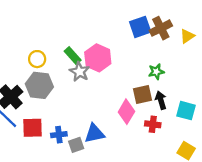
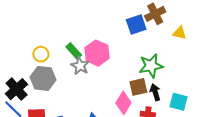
brown cross: (161, 28) -> (155, 14), moved
yellow triangle: (187, 36) -> (180, 33), turned 48
green star: (156, 72) -> (151, 66), size x1.6

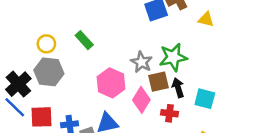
pink hexagon: (97, 53) -> (111, 83), moved
gray star: (80, 66) -> (141, 62), moved

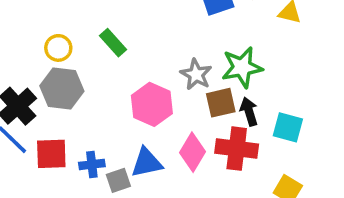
pink diamond: (141, 100) -> (192, 152), moved
red cross: (169, 113) -> (237, 149), size x1.6

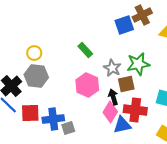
green rectangle: (113, 43) -> (85, 50), moved
black arrow: (249, 111) -> (113, 97), moved
blue triangle: (147, 163) -> (122, 125), moved
blue cross: (92, 164) -> (53, 119), size x1.5

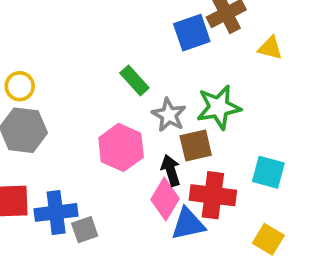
green rectangle: (85, 50) -> (134, 80), moved

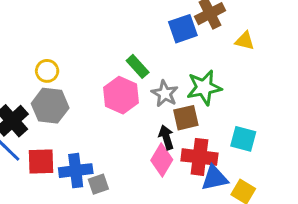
pink hexagon: (121, 147) -> (121, 95), moved
blue triangle: (188, 224) -> (215, 178), moved

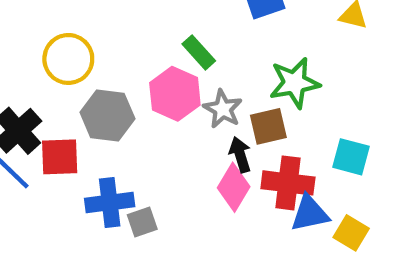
yellow circle: (47, 71) -> (68, 59), size x1.5
gray star: (165, 94) -> (223, 109), moved
gray hexagon: (50, 106) -> (107, 116), moved
red square: (41, 161) -> (60, 157), moved

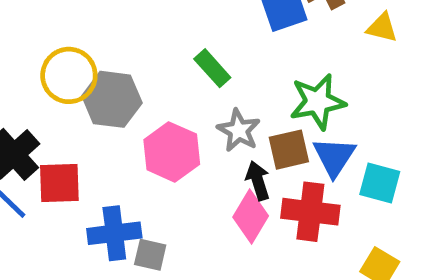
pink hexagon: (175, 94) -> (172, 152), moved
gray hexagon: (107, 116) -> (112, 99), moved
blue triangle: (310, 213) -> (334, 157), moved, turned -45
gray square: (142, 222) -> (150, 255), turned 32

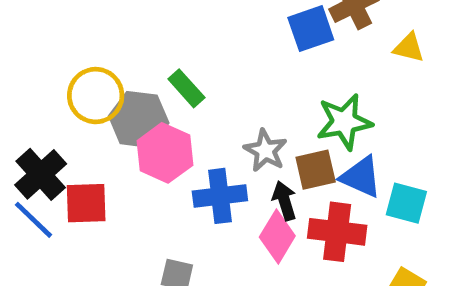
green rectangle: (212, 68) -> (186, 88), moved
pink hexagon: (172, 152) -> (165, 153), moved
blue triangle: (334, 157) -> (361, 177), turned -39
blue cross: (114, 233) -> (220, 196), moved

